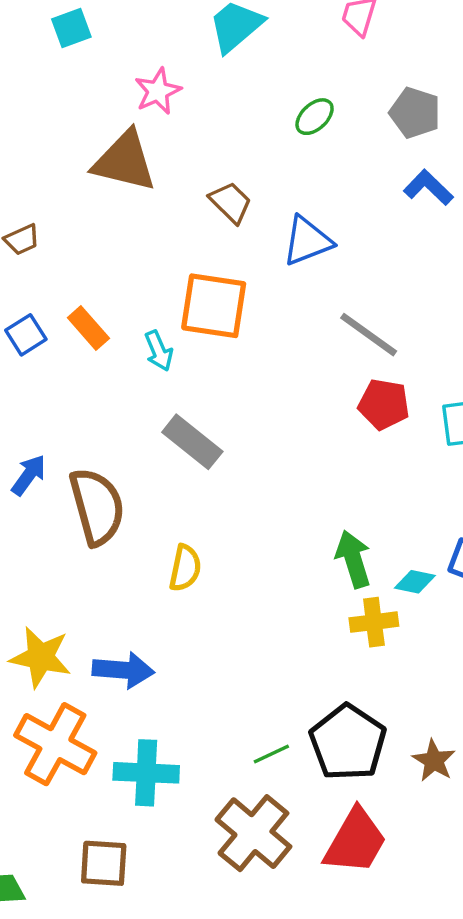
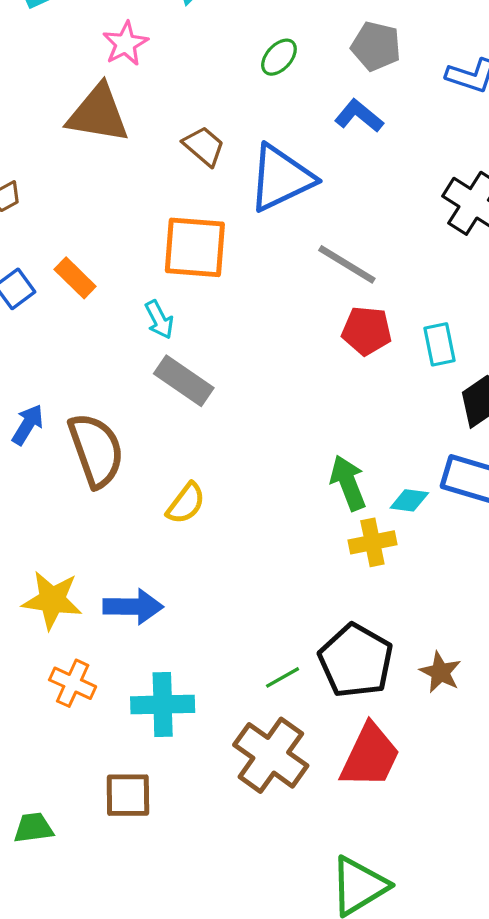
blue L-shape: (428, 188) -> (359, 116), moved
blue triangle: (307, 241) -> (281, 178), size x1.4
cyan arrow: (159, 351) -> (159, 320), moved
yellow semicircle: (185, 568) -> (186, 503), turned 30
orange cross: (55, 744) -> (73, 683), size x0.6

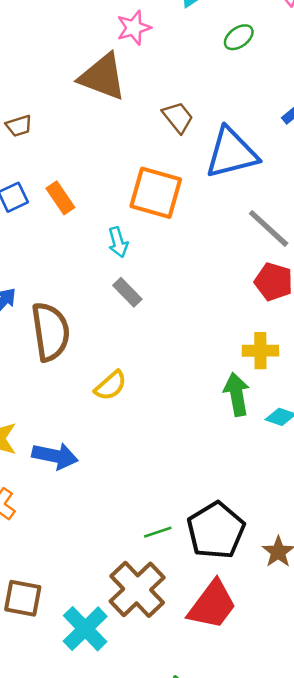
green ellipse: (279, 57) -> (239, 37), moved
gray rectangle: (184, 381) -> (127, 292), size x0.7
yellow cross: (372, 542) -> (260, 351), moved
cyan cross: (163, 705) -> (85, 629), moved, turned 36

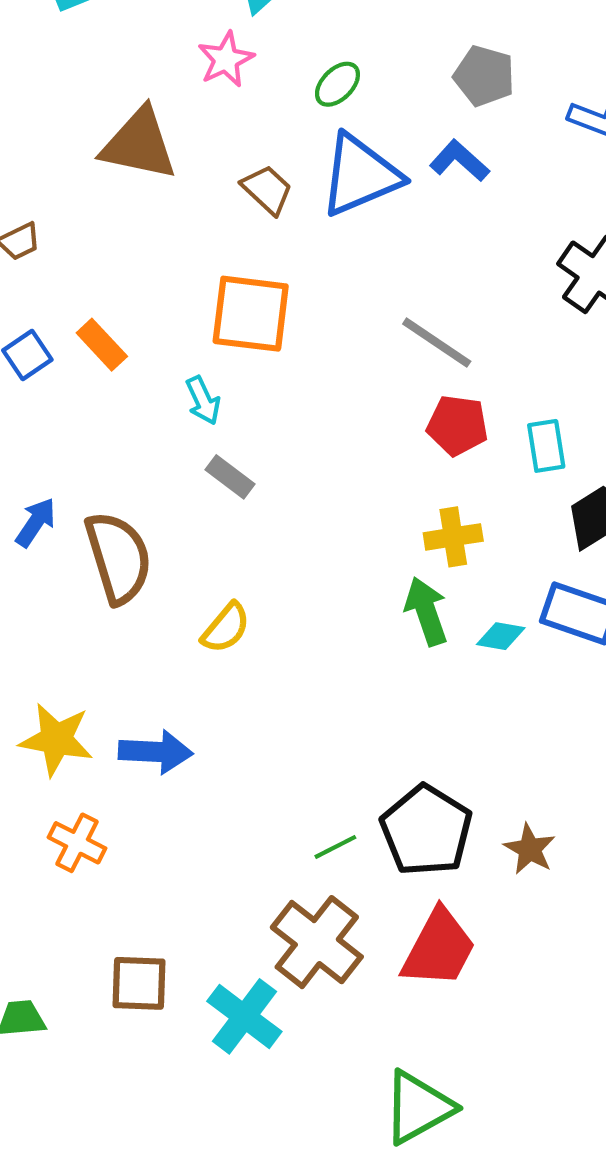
pink star: (134, 28) -> (226, 59), moved
green ellipse: (239, 37) -> (337, 84), moved
blue triangle: (232, 153) -> (360, 175), moved

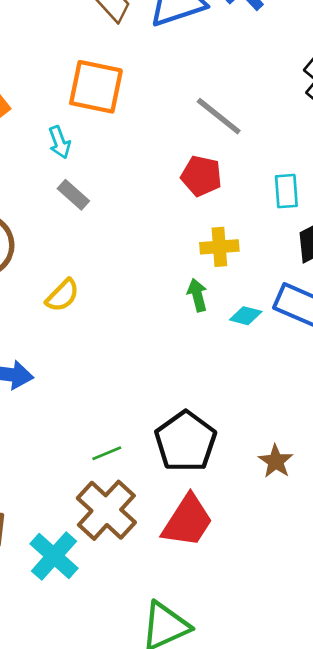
red pentagon: (457, 425) -> (201, 176), moved
green arrow: (426, 611) -> (197, 295), size x0.7
green line: (335, 847) -> (107, 453), moved
brown star: (530, 849) -> (276, 461), moved

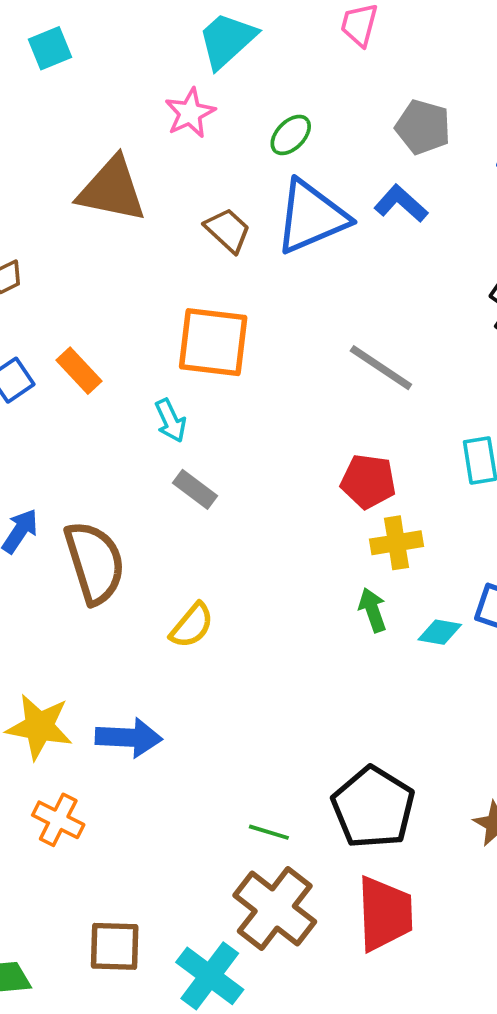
red pentagon: (201, 176) -> (368, 481), moved
green line: (107, 453) -> (269, 832), turned 44
red trapezoid: (188, 521) -> (385, 914), turned -30

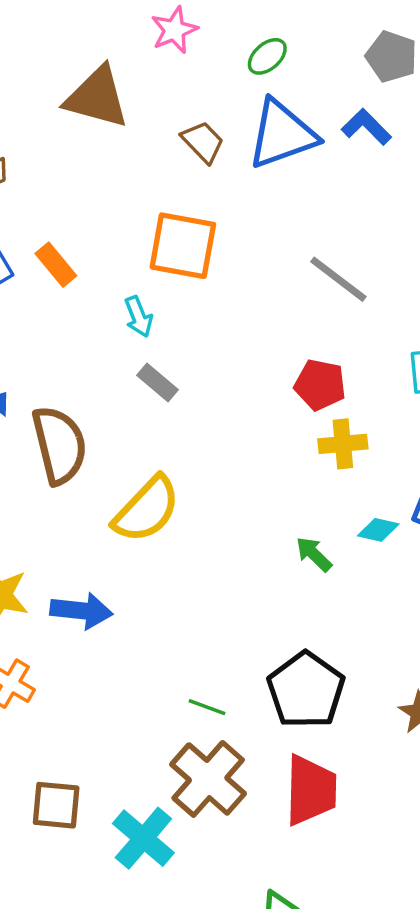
green arrow: (372, 610) -> (314, 554), moved, turned -30
yellow semicircle: (192, 626) -> (147, 510), size x1.6

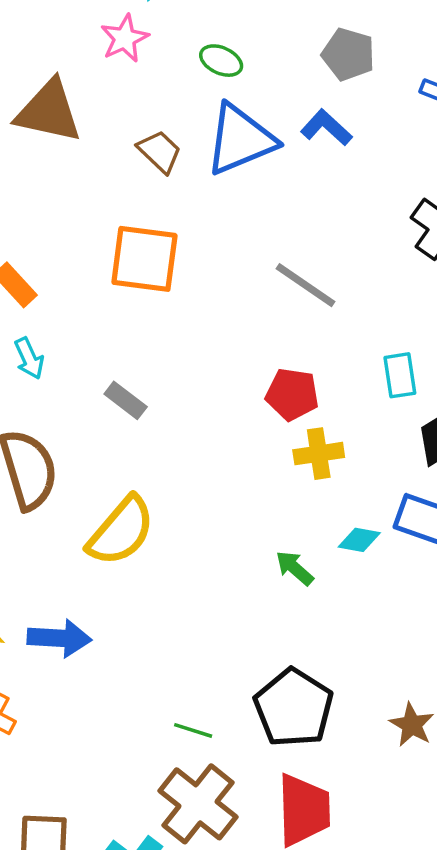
green ellipse: (267, 56) -> (221, 61), turned 69
cyan arrow: (139, 317) -> (29, 358), moved

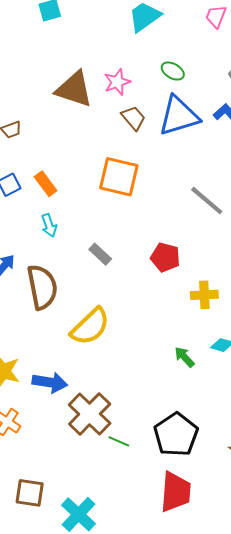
pink star: (125, 38) -> (117, 82), moved
red pentagon: (292, 394) -> (165, 257), moved
brown cross: (198, 804) -> (90, 414), moved

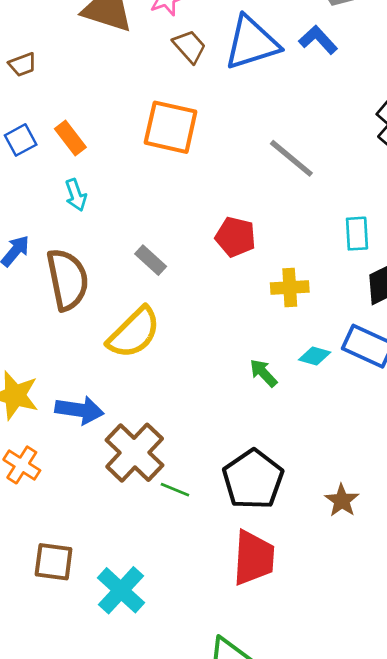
gray rectangle: (100, 254) -> (151, 260), moved

